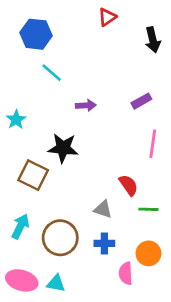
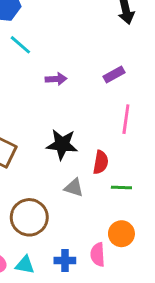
black star: (63, 148) -> (62, 144), moved
red semicircle: (129, 185) -> (101, 162), turned 45
blue cross: (104, 243) -> (65, 260), moved

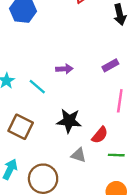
cyan line: (20, 45) -> (37, 87), moved
red semicircle: (101, 162) -> (100, 135), turned 30

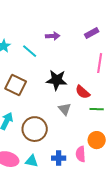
red semicircle: (100, 135) -> (83, 92), turned 91
gray triangle: (78, 155) -> (65, 109), turned 32

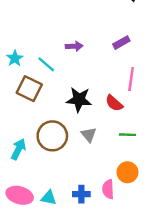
brown square: (16, 85) -> (29, 89), moved
red semicircle: (83, 92) -> (114, 103), moved
brown circle: (35, 129) -> (52, 136), moved

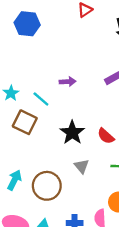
black star: (79, 100) -> (72, 133), turned 30
brown circle: (52, 136) -> (47, 186), moved

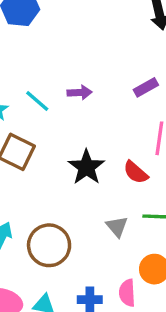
cyan line: (41, 99) -> (37, 101), moved
gray triangle: (82, 166) -> (117, 227), moved

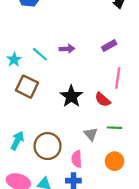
pink semicircle: (127, 293) -> (77, 159), moved

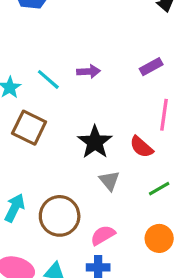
green line: (115, 128) -> (159, 189), turned -32
gray triangle: (91, 134) -> (109, 181), moved
pink semicircle: (77, 159) -> (103, 235), turned 63

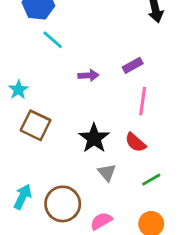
purple rectangle: (151, 67) -> (133, 65), moved
cyan line: (48, 79) -> (53, 40), moved
pink line: (164, 115) -> (143, 101), moved

